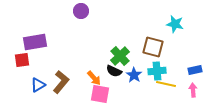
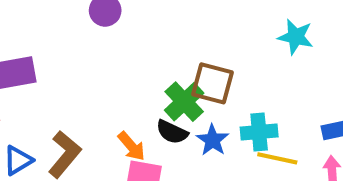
brown square: (153, 47) -> (213, 83), moved

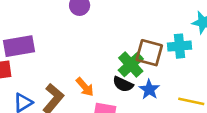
cyan cross: (259, 132) -> (179, 46), moved
orange arrow: (131, 146) -> (85, 87), moved

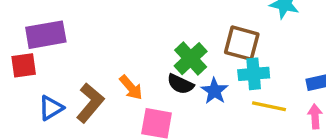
cyan cross: (179, 46) -> (254, 74), moved
brown square: (149, 53) -> (242, 43), moved

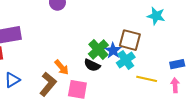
cyan cross: (254, 74) -> (126, 60), moved, turned -30
blue star: (214, 91) -> (113, 51), moved
brown L-shape: (90, 103) -> (48, 84), moved

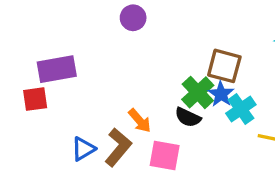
brown square: (130, 40) -> (224, 66), moved
blue triangle: (12, 80) -> (83, 149), moved

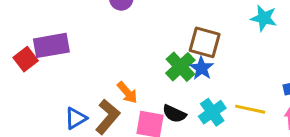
red square: (35, 99) -> (26, 59), moved, turned -30
cyan cross: (241, 109) -> (212, 112), moved
black semicircle: (188, 117) -> (174, 114), moved

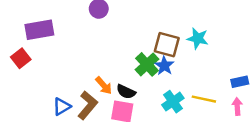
cyan star: (264, 18) -> (198, 38), moved
purple rectangle: (51, 45) -> (39, 30), moved
black semicircle: (174, 114) -> (126, 92), moved

